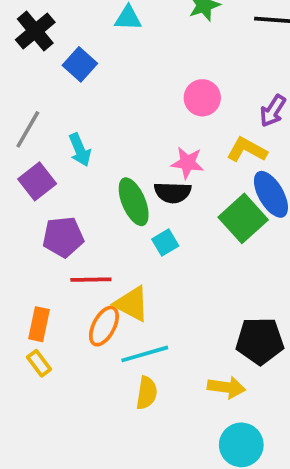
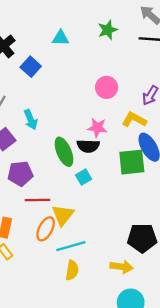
green square: (243, 218) -> (132, 162), turned 36
yellow triangle: (132, 304) -> (63, 215), turned 40

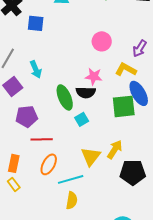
blue square: (31, 67) -> (36, 23), turned -36
yellow triangle: (63, 215) -> (91, 156), moved
yellow arrow: (121, 267) -> (115, 149), moved, turned -66

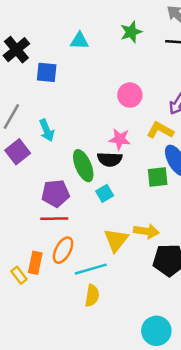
green square: (124, 106) -> (158, 177), size x0.7
purple pentagon: (27, 116) -> (55, 193), moved
yellow arrow: (115, 149) -> (146, 231), turned 66
orange rectangle: (14, 163) -> (35, 263), moved

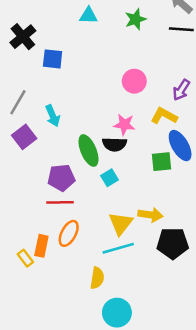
cyan triangle: (79, 41) -> (88, 16), moved
cyan line: (91, 269) -> (118, 248), moved
cyan circle: (156, 331) -> (117, 313), moved

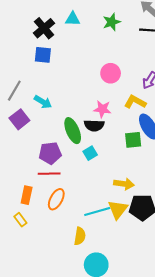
black cross: (23, 37) -> (44, 28), moved
cyan arrow: (53, 116) -> (43, 102), turned -36
yellow triangle: (121, 223) -> (118, 209), moved
orange rectangle: (41, 246) -> (27, 195), moved

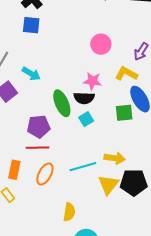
cyan square: (90, 153) -> (86, 119), moved
cyan line: (97, 212) -> (83, 167), moved

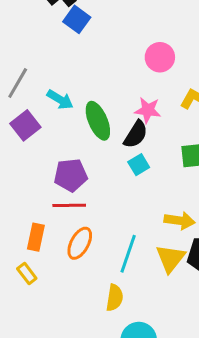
blue square: (31, 25) -> (77, 19), moved, turned 30
black semicircle: (84, 98) -> (136, 134), turned -60
green ellipse: (62, 103) -> (98, 121), moved
cyan line: (83, 167) -> (128, 254), moved, turned -55

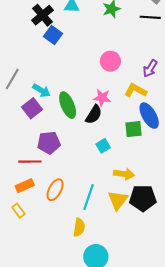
purple square: (25, 125) -> (32, 108), moved
cyan square: (139, 165) -> (103, 146), moved
red line: (69, 205) -> (30, 162), moved
orange rectangle: (36, 237) -> (25, 186), turned 54

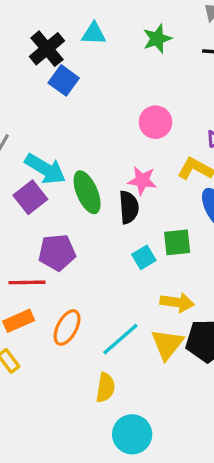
cyan arrow: (41, 90) -> (45, 169), size x1.4
black semicircle: (94, 114) -> (129, 207), turned -36
green square: (133, 129) -> (177, 242), moved
cyan line: (88, 197) -> (120, 339), turned 30

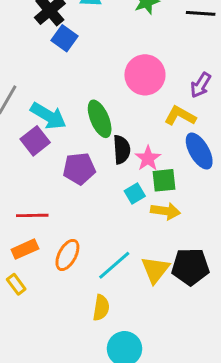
pink circle: (155, 122) -> (145, 75), size x1.4
pink star: (142, 181) -> (148, 158), moved, turned 30
green ellipse: (87, 192) -> (100, 119), moved
purple pentagon: (57, 252) -> (79, 169), moved
yellow arrow: (177, 302) -> (165, 211), moved

